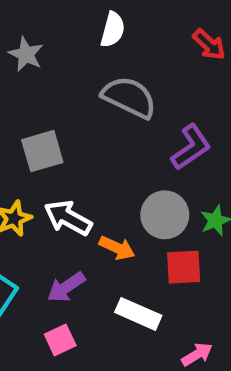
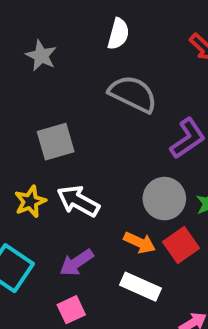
orange arrow: (117, 248) -> (140, 243), moved
red square: (184, 267) -> (181, 245), turned -32

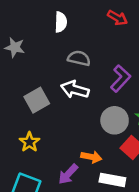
gray semicircle: (133, 94) -> (79, 58), size x0.7
white arrow: (78, 201) -> (75, 90), moved
orange arrow: (140, 243) -> (91, 157), moved

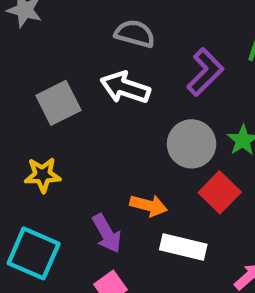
yellow star: (29, 142) -> (43, 175), turned 30
purple arrow: (68, 174) -> (107, 233), turned -75

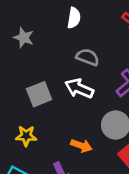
orange arrow: (149, 205) -> (81, 146), moved

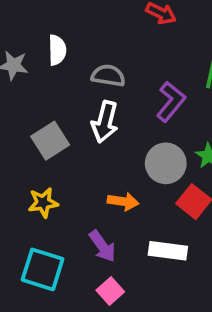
white semicircle: (74, 18) -> (57, 50), moved
white arrow: (79, 88) -> (105, 122), turned -88

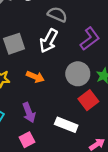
orange arrow: (123, 201) -> (35, 77), moved

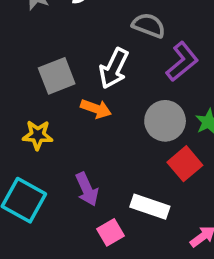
gray semicircle: (57, 14) -> (149, 25), moved
orange arrow: (35, 77) -> (96, 109), moved
pink square: (27, 140) -> (110, 232), moved

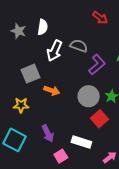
white arrow: (114, 68) -> (55, 51), moved

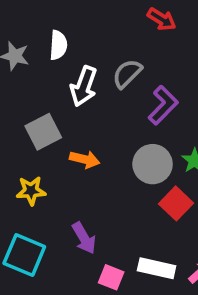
gray semicircle: (79, 46) -> (127, 74), turned -60
white rectangle: (81, 142) -> (157, 268), moved
pink square: (61, 156) -> (111, 277), turned -32

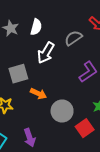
gray semicircle: (127, 74) -> (73, 38), moved
gray circle: (153, 164) -> (62, 111), moved

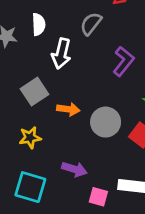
purple arrow: (30, 138) -> (74, 169), turned -36

